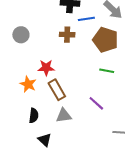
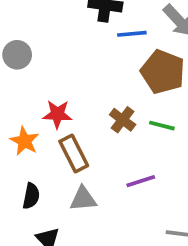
brown cross: (67, 35) -> (123, 120), moved, turned 32
purple line: (96, 103) -> (141, 181), turned -63

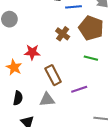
brown cross: (123, 120) -> (63, 34), moved
brown rectangle: (74, 154) -> (53, 75), moved

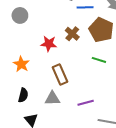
red star: (32, 52) -> (49, 44), moved
purple line: (79, 89) -> (86, 103), moved

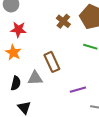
red star: (49, 44) -> (18, 30), moved
gray triangle: (52, 99) -> (35, 78), moved

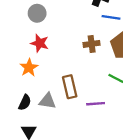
brown cross: (63, 21) -> (92, 44), turned 32
purple line: (78, 90) -> (96, 104), moved

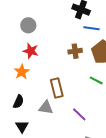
gray triangle: (47, 101) -> (46, 108), moved
purple line: (96, 104) -> (79, 114), moved, turned 49

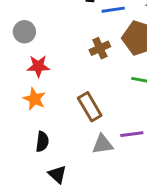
gray triangle: (46, 108) -> (103, 144), moved
purple line: (79, 114) -> (132, 134), turned -35

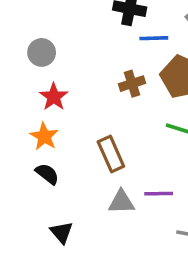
red star: (38, 66) -> (54, 97), turned 30
black semicircle: (42, 142) -> (47, 174), moved, turned -66

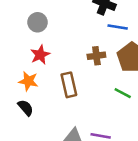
orange star: (44, 136) -> (28, 81), turned -30
brown rectangle: (111, 154) -> (69, 85), moved

